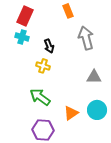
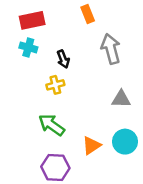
red rectangle: (25, 16) -> (32, 20), turned 54
yellow cross: (43, 66) -> (55, 85), turned -32

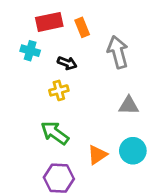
orange rectangle: (88, 14) -> (82, 27), moved
red rectangle: (32, 20) -> (49, 22), moved
black arrow: (63, 59) -> (67, 63), turned -48

